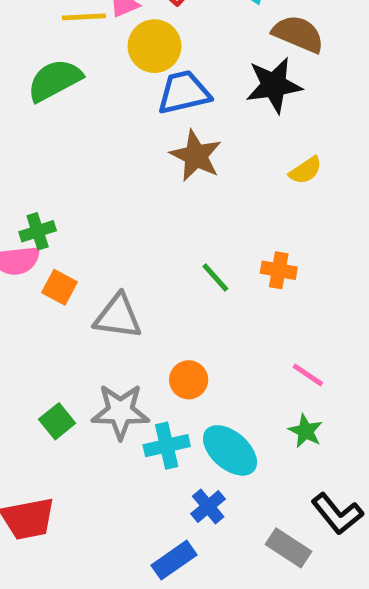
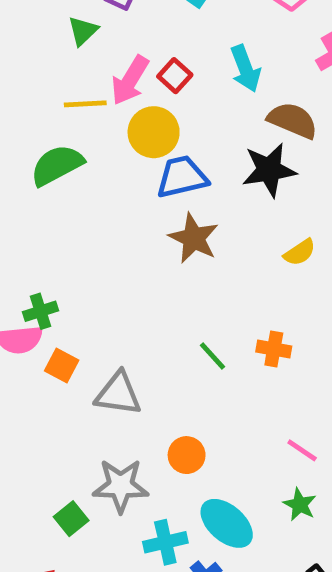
green square: (57, 421) -> (71, 519), moved
cyan cross: (167, 446) -> (165, 542), moved

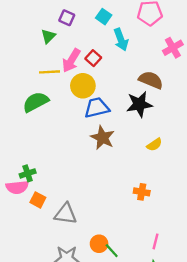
cyan arrow: (245, 69) -> (121, 40), moved
green line: (212, 356) -> (112, 251), moved
pink line: (302, 450) -> (156, 241), turned 70

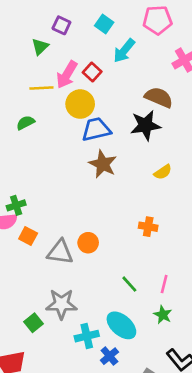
cyan arrow: (121, 40) -> (124, 51), turned 60
green semicircle: (36, 102) -> (25, 123), size x0.6
orange circle: (99, 244) -> (88, 243), moved
green line: (112, 251) -> (129, 284), moved

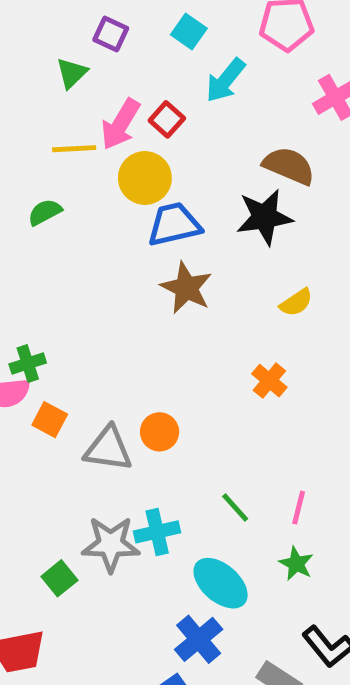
orange cross: (148, 227) -> (269, 381), moved, turned 30
cyan cross: (87, 336) -> (157, 532), moved
blue cross: (109, 356) -> (199, 639), size x1.4

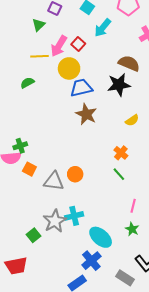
green line: (235, 508) -> (119, 174), moved
gray star: (111, 544) -> (55, 221), turned -30

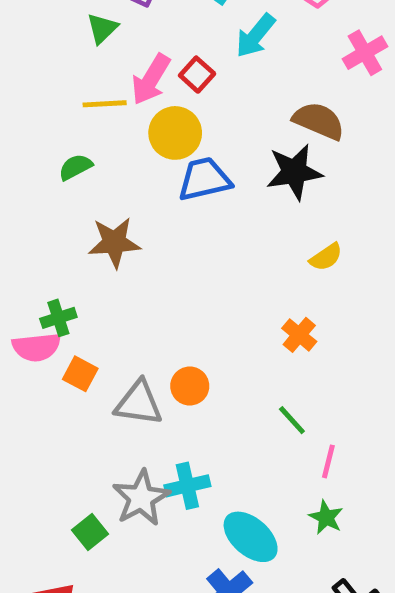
brown star: (86, 114) -> (114, 242), moved, turned -30
green line: (119, 174) -> (292, 420), moved

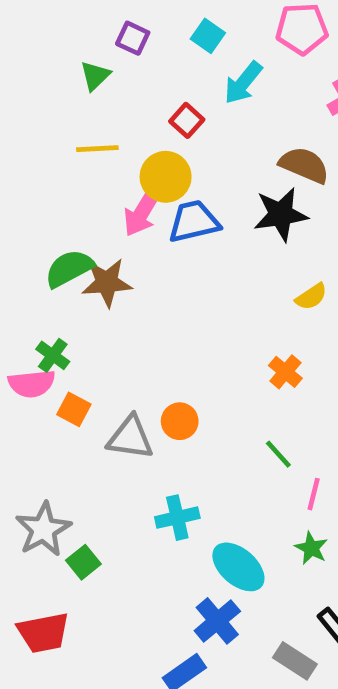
pink arrow: (151, 79) -> (142, 212), moved
green semicircle: (75, 167) -> (69, 268), moved, size x1.5
green cross: (58, 318) -> (53, 355), turned -36
gray star: (141, 498) -> (43, 529), moved

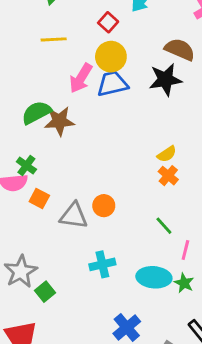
yellow circle: (166, 177) -> (111, 57), moved
yellow semicircle: (311, 297) -> (167, 154), moved
cyan ellipse: (238, 567) -> (154, 277), moved, turned -36

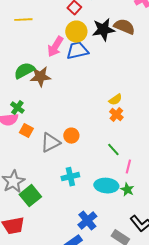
yellow line: (54, 39) -> (23, 20), moved
black star: (165, 80) -> (103, 30), moved
gray triangle: (74, 216) -> (50, 143), turned -35
green square: (45, 292) -> (30, 196), size x1.5

